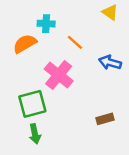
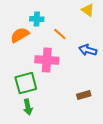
pink cross: (59, 75) -> (47, 60), turned -35

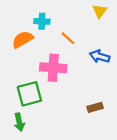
yellow triangle: (88, 10) -> (100, 11), turned 32
green arrow: (28, 107) -> (19, 122), moved

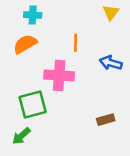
cyan cross: (42, 21) -> (33, 15), moved
orange line: (68, 38) -> (75, 43), turned 49
green arrow: (19, 122) -> (21, 136), turned 60

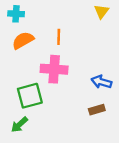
cyan cross: (33, 15) -> (16, 14), moved
orange line: (75, 43) -> (59, 37), moved
blue arrow: (111, 63) -> (101, 82), moved

